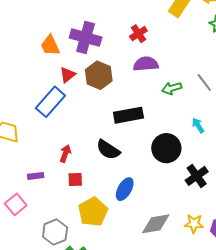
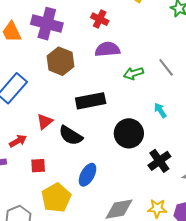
red cross: (138, 34) -> (100, 19), turned -30
red triangle: (68, 75) -> (45, 122), moved
red arrow: (65, 153) -> (18, 141), moved, turned 42

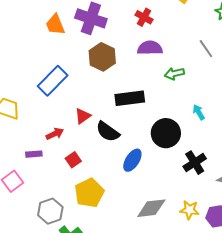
gray line: (166, 67) -> (206, 49), moved
red square: (38, 166) -> (73, 160), turned -35
blue ellipse: (88, 175) -> (132, 160), moved

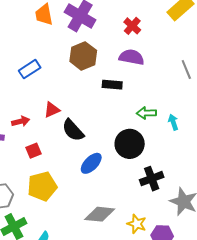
green arrow: (174, 74) -> (146, 113), moved
blue rectangle: (53, 81) -> (30, 69), size x0.7
black rectangle: (130, 98) -> (112, 85), moved, size x0.7
cyan arrow: (199, 112) -> (173, 122), moved

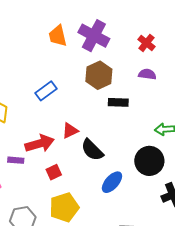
purple semicircle: (132, 57) -> (147, 74), size x0.7
black rectangle: (112, 85) -> (118, 102), moved
red arrow: (21, 121) -> (40, 144), size x1.6

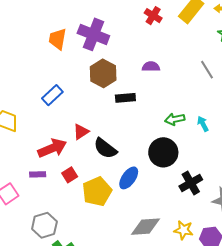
orange trapezoid: (58, 36) -> (58, 39), turned 30
red cross: (146, 43) -> (153, 16), moved
purple rectangle: (16, 160) -> (38, 174), moved
yellow pentagon: (64, 207) -> (97, 191), moved

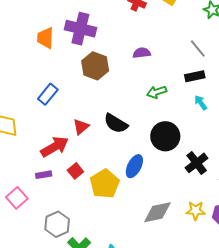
black rectangle: (125, 98) -> (195, 76), moved
green arrow: (175, 119) -> (157, 92), moved
black semicircle: (105, 148) -> (116, 123), moved

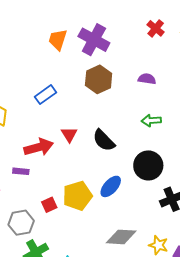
red triangle: (81, 127) -> (69, 134), turned -36
red square: (75, 171) -> (49, 205), moved

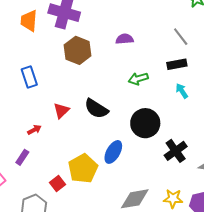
blue rectangle: (46, 95) -> (29, 77), turned -60
red triangle: (69, 134) -> (61, 111), turned 30
red arrow: (39, 147) -> (34, 130), size x0.5
purple rectangle: (21, 171) -> (22, 157), turned -49

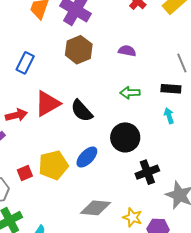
blue rectangle: (29, 77) -> (25, 63), turned 30
red triangle: (61, 111) -> (47, 104), size x1.6
red arrow: (34, 130) -> (16, 115), size x1.5

